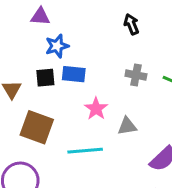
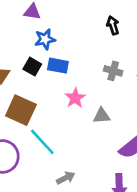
black square: (45, 78) -> (32, 67), turned 30
cyan line: (85, 151) -> (42, 142), moved, turned 48

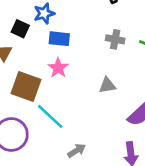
black square: (32, 67) -> (20, 29), moved
pink star: (75, 98) -> (58, 68), moved

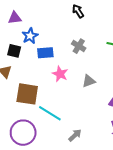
gray cross: (115, 39) -> (79, 46), moved, turned 32
pink star: (58, 68) -> (60, 74), moved

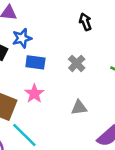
pink star: (60, 74) -> (34, 94), moved

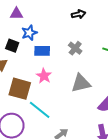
black arrow: (85, 22) -> (78, 14), turned 104
gray triangle: (79, 108) -> (81, 83), size x1.5

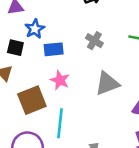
brown square: (20, 89) -> (32, 100), turned -30
cyan line: (40, 110) -> (60, 123), turned 65

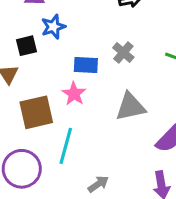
black square: (15, 48) -> (26, 46), turned -36
blue rectangle: (54, 49) -> (86, 65), moved

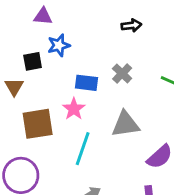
cyan line: (66, 146) -> (83, 149), moved

